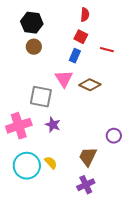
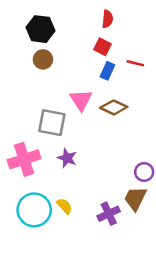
blue rectangle: (75, 56) -> (107, 71), moved
brown trapezoid: (88, 157) -> (135, 199), moved
purple cross: (86, 185) -> (109, 214), moved

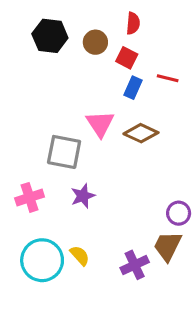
brown circle: (43, 59) -> (95, 42), moved
purple star: (67, 158) -> (83, 196), turned 30
pink cross: (24, 159) -> (30, 197), size x0.7

